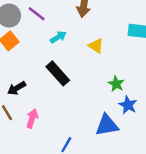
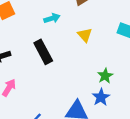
green star: (116, 84) -> (105, 76), moved

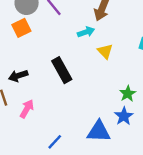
cyan arrow: (52, 18) -> (86, 32), moved

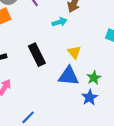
yellow triangle: (105, 51) -> (74, 52), moved
blue triangle: (99, 131) -> (69, 76), moved

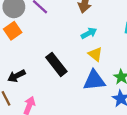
cyan arrow: (59, 22) -> (89, 33), moved

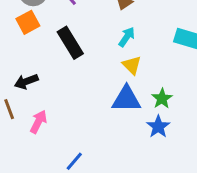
cyan arrow: (89, 33) -> (127, 37), turned -35
black rectangle: (56, 64) -> (70, 43), moved

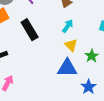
green star: (162, 99) -> (92, 56), moved

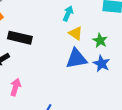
black rectangle: (30, 30) -> (20, 38), moved, turned -35
blue star: (89, 87) -> (101, 64), moved

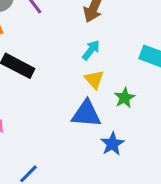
blue star: (101, 64) -> (112, 144), moved

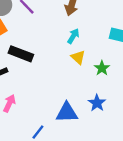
blue triangle: (86, 114) -> (67, 112), moved

